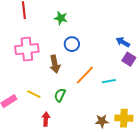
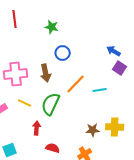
pink cross: (27, 49) -> (16, 74), moved
green semicircle: (60, 95) -> (51, 104), size x1.6

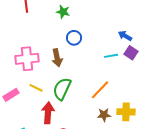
orange line: (76, 84) -> (100, 90), moved
cyan line: (100, 90) -> (111, 56), moved
red arrow: (37, 128) -> (48, 113), size x1.5

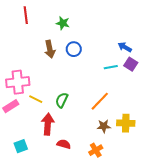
brown arrow: (57, 58) -> (50, 49), moved
pink cross: (27, 59) -> (18, 82), moved
green semicircle: (62, 89) -> (62, 100), size x0.7

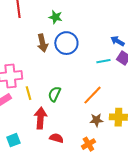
blue circle: (74, 49) -> (66, 43), size x1.5
yellow line: (36, 99) -> (28, 93), turned 48

